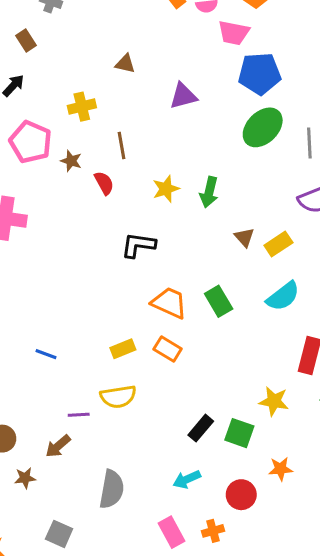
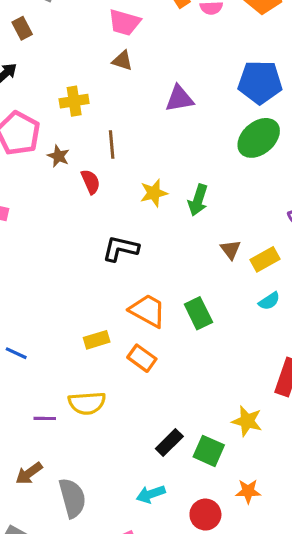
pink trapezoid: (234, 33) -> (124, 22), moved
cyan semicircle: (283, 296) -> (269, 301), moved, size x0.6
yellow rectangle: (123, 349) -> (97, 340), moved
brown arrow: (58, 446) -> (29, 473), moved
gray semicircle: (112, 489) -> (72, 498), turned -30

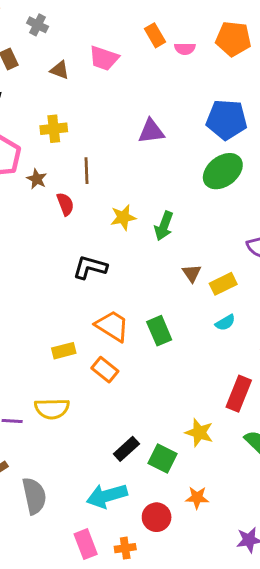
brown triangle: (122, 61) -> (60, 70), moved
cyan arrow: (151, 494) -> (107, 496), size x1.5

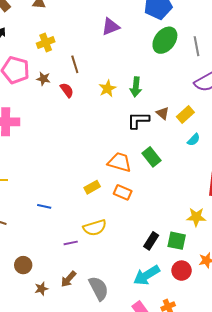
black L-shape: (90, 267) -> (138, 120), moved
red circle: (157, 517) -> (182, 271), moved

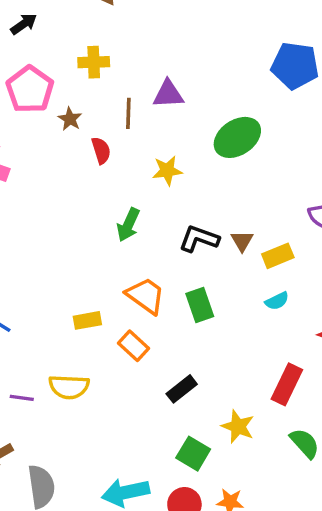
purple triangle: (111, 27) -> (168, 94), moved
green ellipse: (165, 40) -> (237, 137), moved
green arrow: (136, 87) -> (128, 225), moved
black rectangle: (151, 241) -> (182, 389), moved

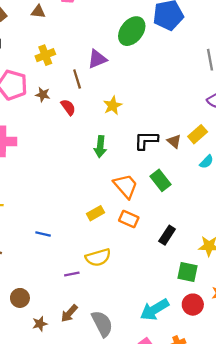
green ellipse: (237, 137) -> (132, 31), moved
brown triangle: (242, 241) -> (174, 141), moved
orange trapezoid: (146, 296) -> (126, 186), turned 32

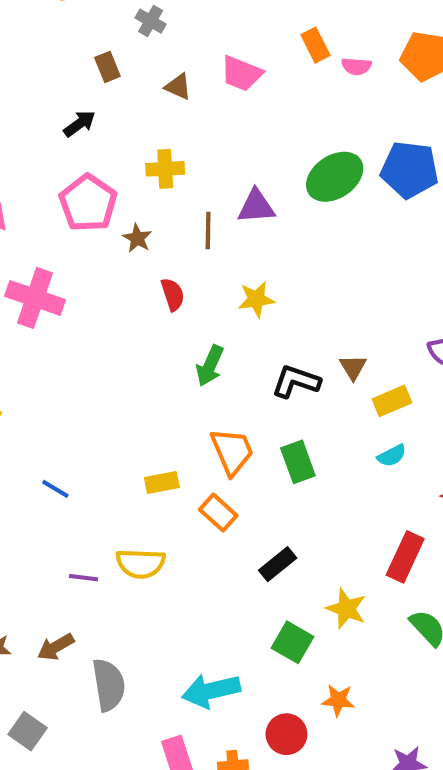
red semicircle: (68, 107) -> (173, 294), moved
brown triangle: (174, 141) -> (353, 367), moved
red circle: (193, 305) -> (286, 734), moved

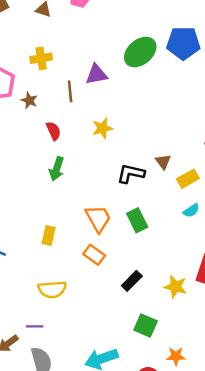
green arrow: (210, 366) -> (57, 169), moved
yellow rectangle: (162, 482) -> (49, 236), moved, turned -60
purple line: (84, 578) -> (35, 326), moved
yellow star: (346, 609) -> (175, 287), moved

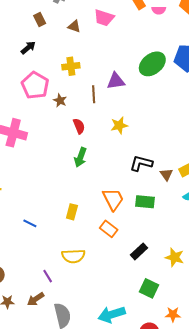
brown triangle: (163, 162) -> (166, 174), moved
green rectangle: (137, 220) -> (145, 202), turned -60
purple line: (35, 326) -> (48, 276), moved, turned 56

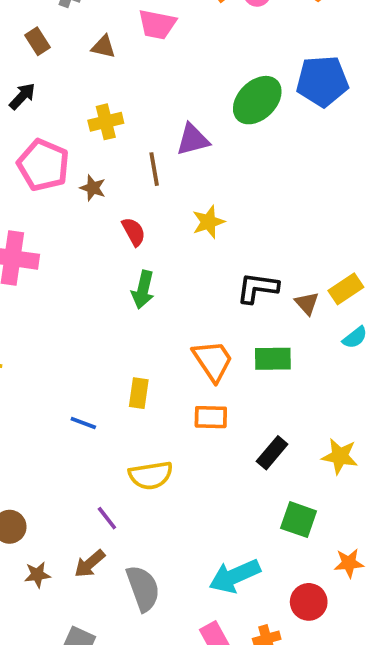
blue line: (30, 223) -> (83, 423), moved
orange rectangle: (109, 229) -> (211, 417), turned -30

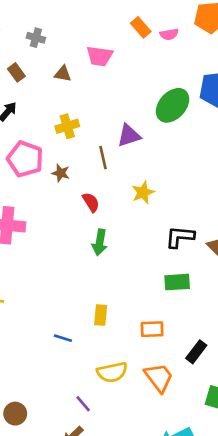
green rectangle: (273, 359) -> (177, 282), moved
orange trapezoid: (213, 361) -> (159, 377), moved

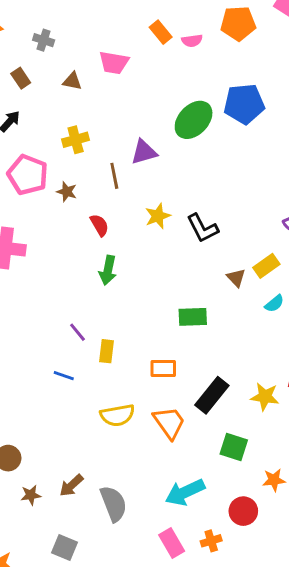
black L-shape: (180, 237) -> (203, 228), moved, turned -124
black rectangle: (196, 352) -> (212, 395), size x1.4
purple line: (83, 404) -> (77, 332), moved

